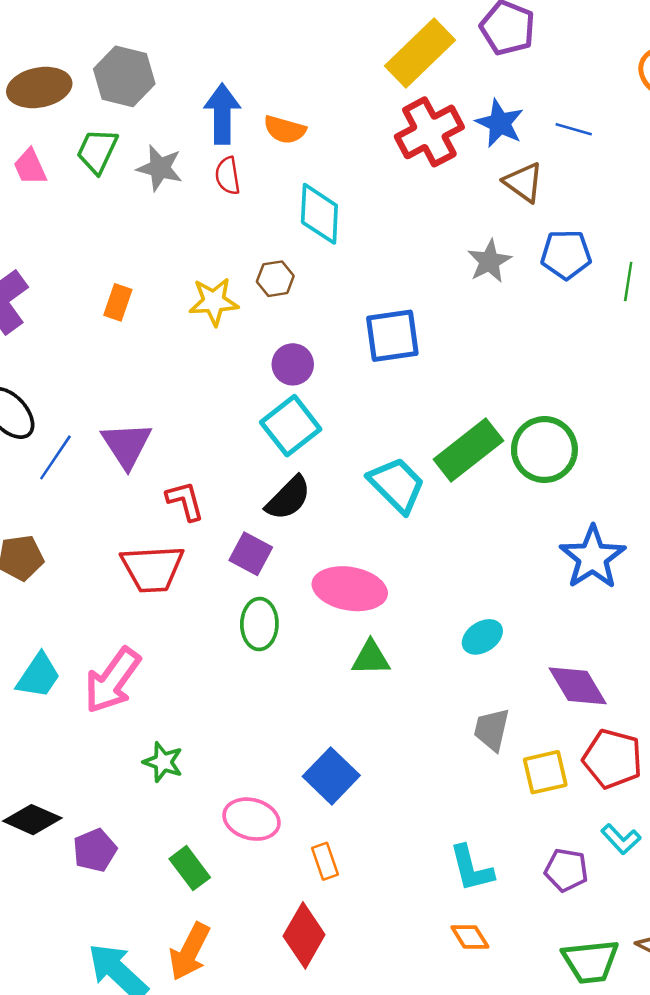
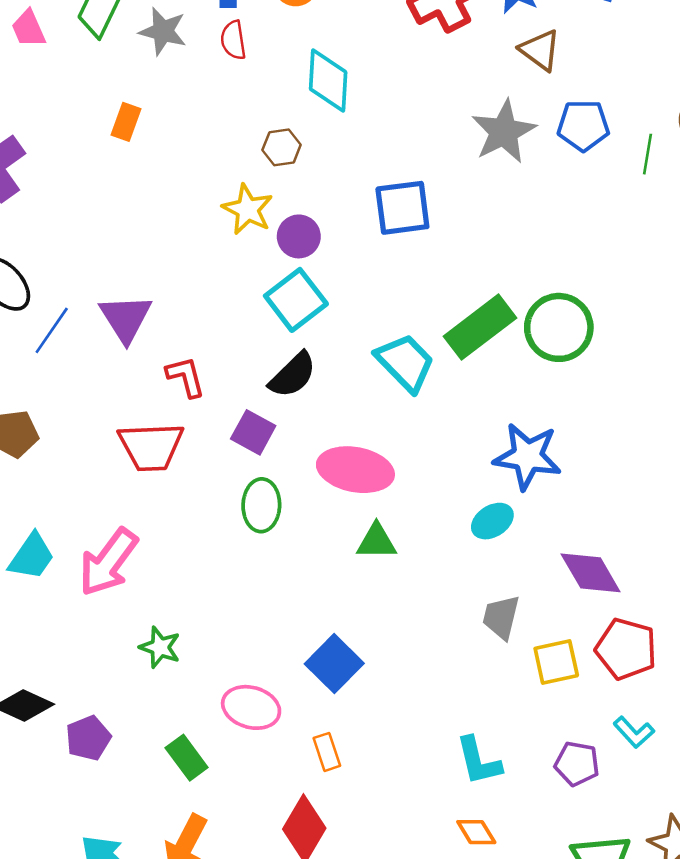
gray star: (489, 261) -> (504, 132), size x1.4
orange rectangle: (118, 302) -> (126, 122), moved
yellow star: (214, 302) -> (248, 209), moved, turned 30
blue star: (593, 557) -> (527, 456), moved, turned -30

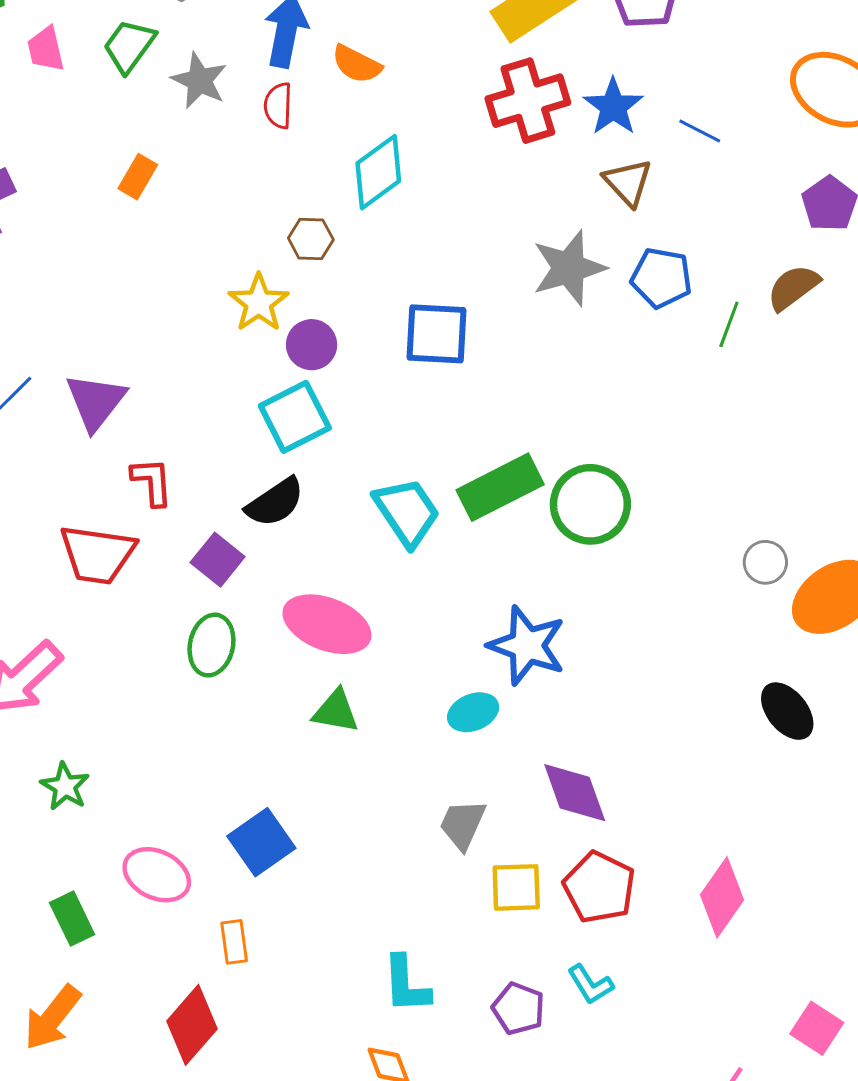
cyan diamond: (328, 81) -> (378, 172), turned 40

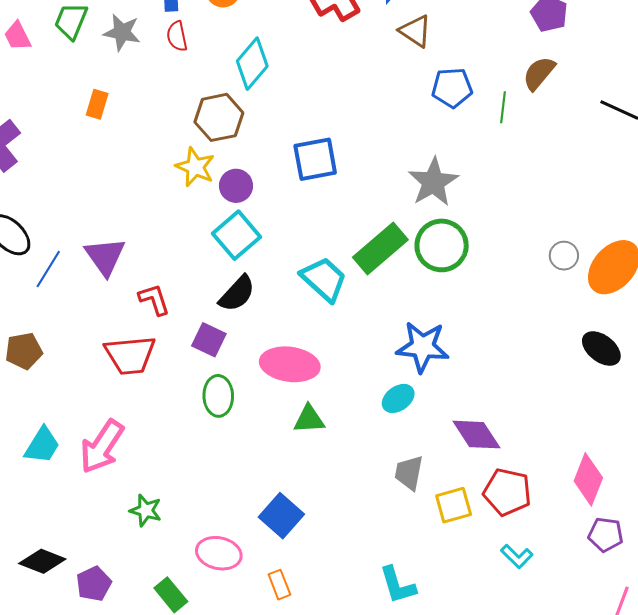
brown hexagon: (311, 239) -> (219, 117), size x1.6
gray star: (569, 268) -> (433, 182), moved
purple pentagon: (518, 1008) -> (606, 535), moved

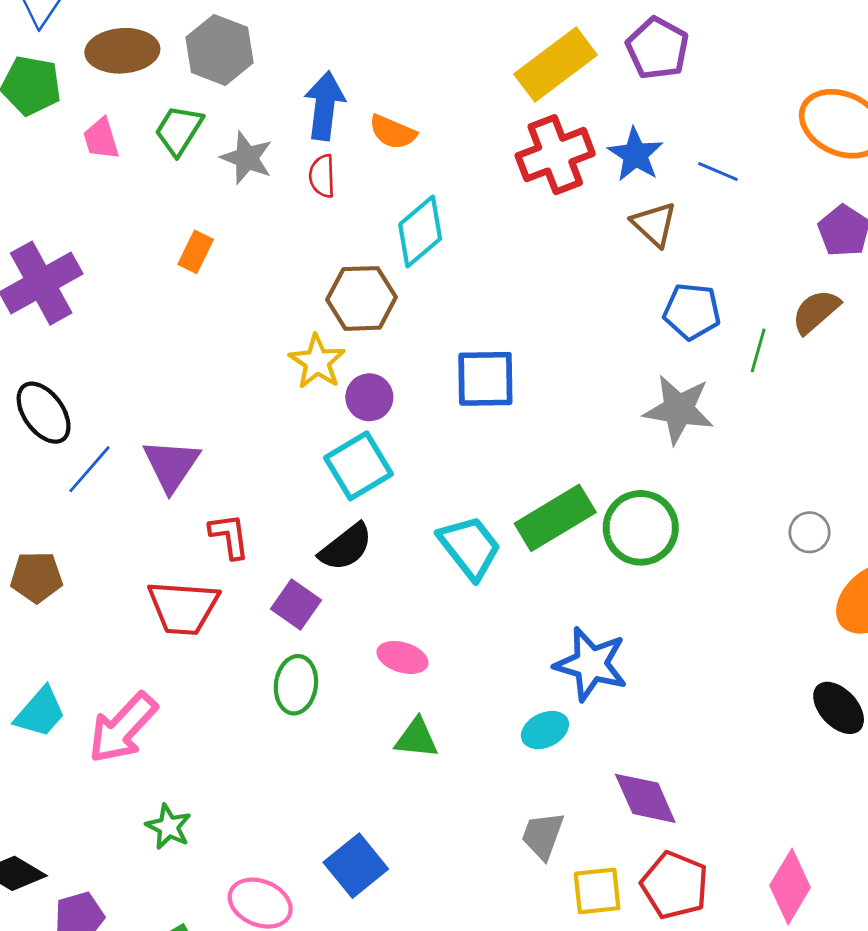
gray star: (433, 182) -> (679, 409), moved, turned 30
gray circle: (564, 256) -> (810, 532), moved
pink ellipse: (290, 364) -> (402, 657), size x0.6

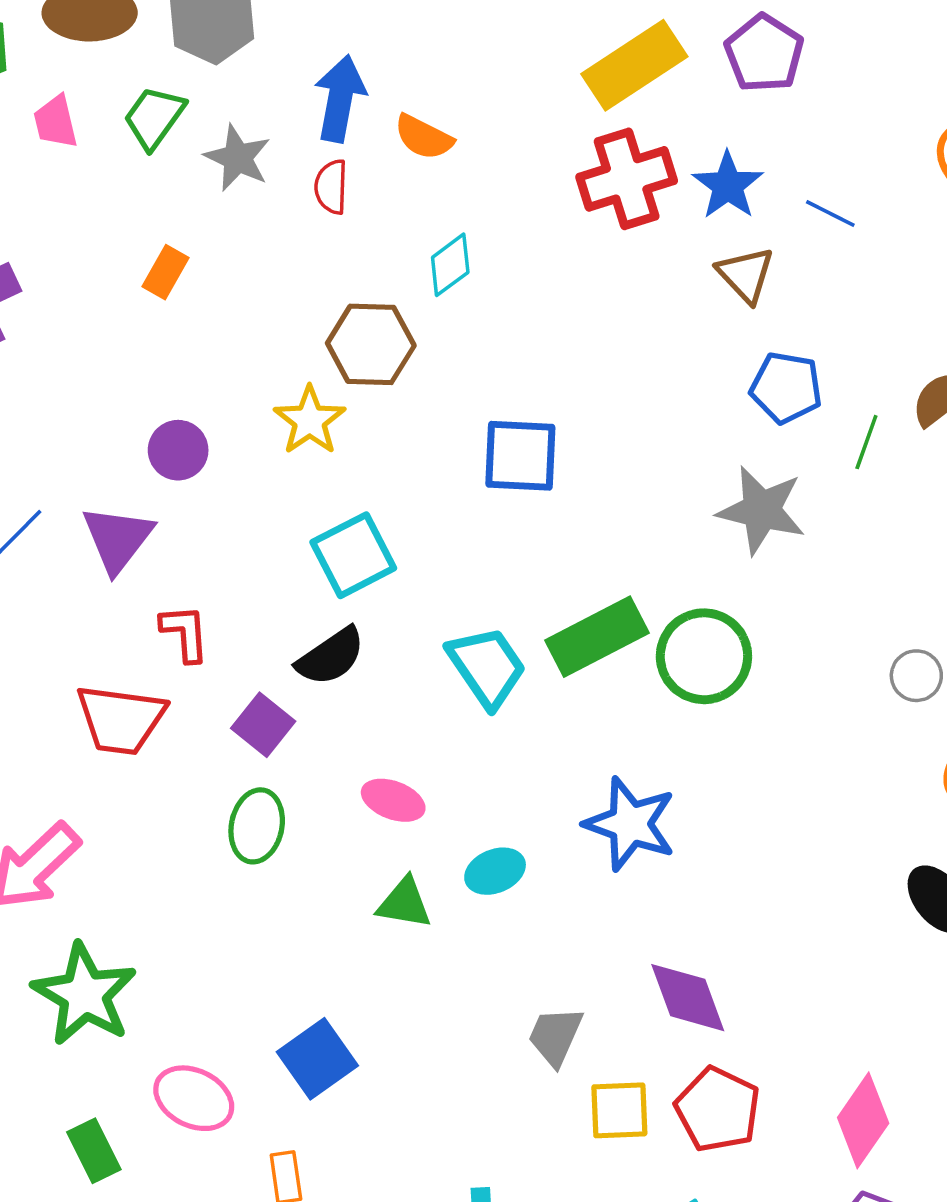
cyan diamond: (420, 232) -> (450, 265), size x0.7
purple circle: (369, 397) -> (178, 450), moved
cyan ellipse: (545, 730) -> (495, 871), moved
green star: (169, 827) -> (84, 994), size x1.8

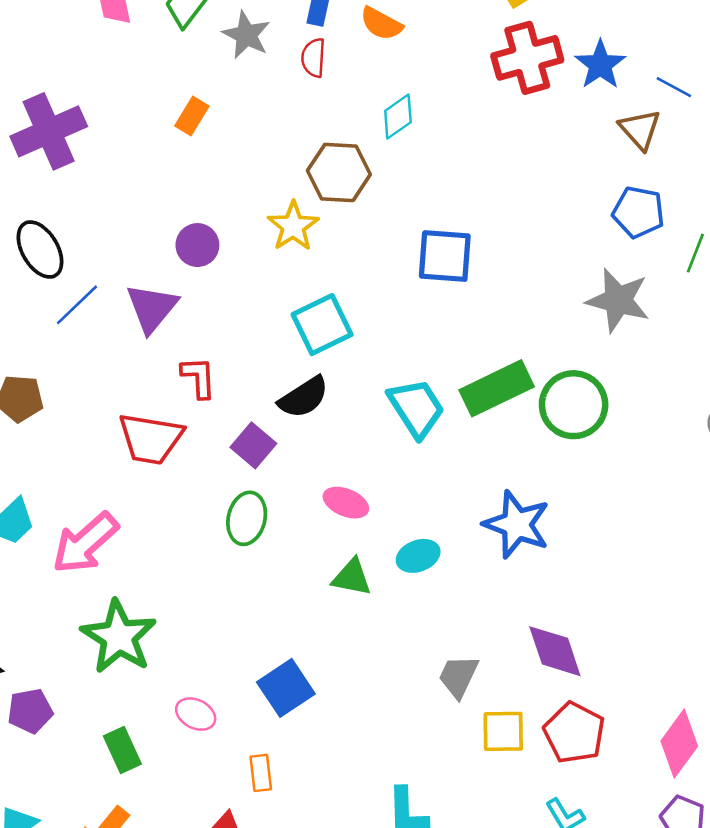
brown triangle: (746, 275) -> (640, 129), moved
pink ellipse: (194, 1098) -> (196, 714), size x0.7

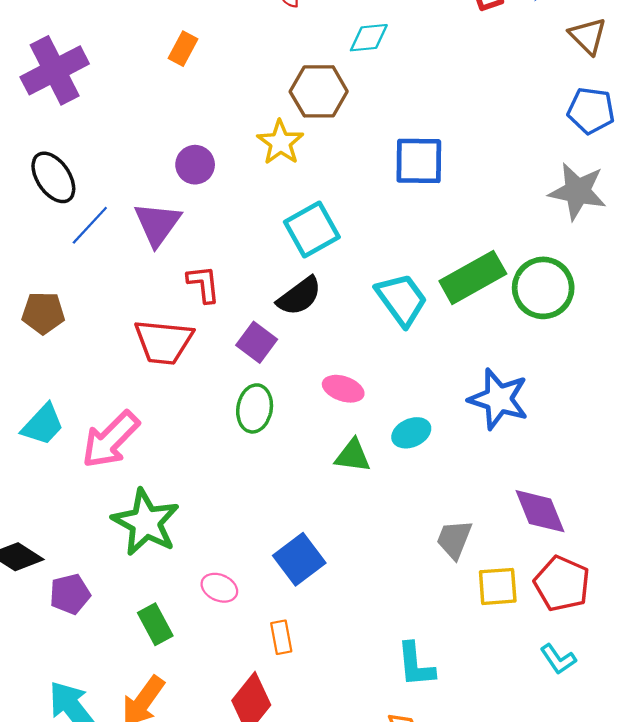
cyan diamond: (398, 117) -> (369, 38), turned 33

